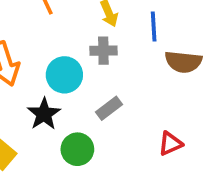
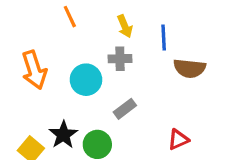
black star: (44, 114) -> (63, 135), moved

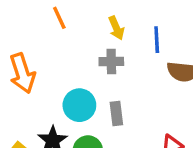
cyan circle: (86, 80) -> (79, 105), moved
gray rectangle: (125, 109) -> (116, 114), turned -60

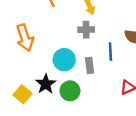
blue line: (157, 40) -> (110, 52), moved

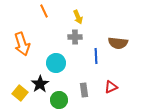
gray rectangle: (90, 65) -> (84, 90), moved
green circle: (70, 91) -> (59, 100), moved

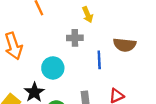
yellow arrow: (78, 17) -> (88, 15), moved

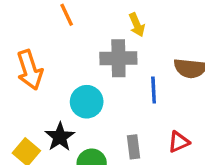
gray cross: (75, 38) -> (118, 58), size x1.5

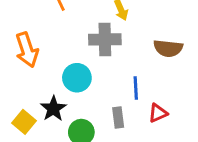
blue line: (154, 90) -> (136, 88), moved

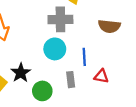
cyan circle: (77, 78) -> (55, 49), moved
red triangle: (158, 113) -> (101, 76), turned 35

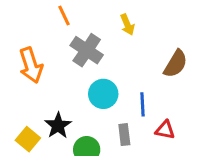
gray cross: (60, 19) -> (87, 50), moved, turned 35
brown semicircle: (109, 26) -> (176, 64), turned -65

